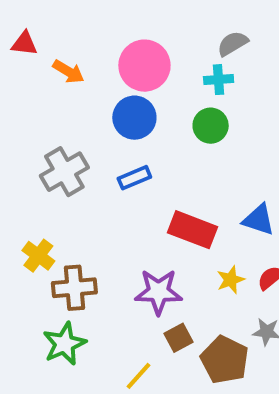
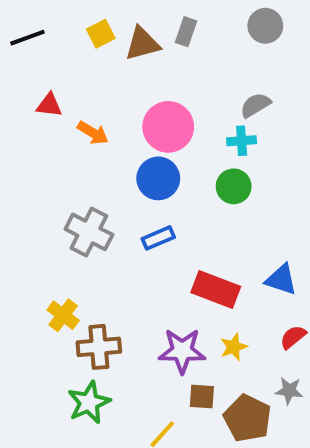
gray cross: (64, 172) -> (89, 232), turned -33
yellow star: (231, 280) -> (234, 347), moved
brown square: (179, 338) -> (202, 396), turned 32

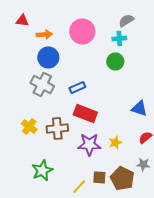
orange arrow: (93, 133) -> (44, 34), turned -35
blue circle: (158, 178) -> (48, 57), moved
red rectangle: (216, 289) -> (85, 113), moved
brown cross: (99, 347) -> (57, 128), moved
brown square: (202, 396) -> (99, 177), moved

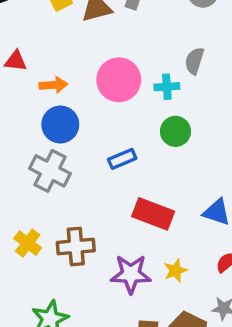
gray semicircle: (126, 20) -> (194, 61), turned -42
cyan cross: (119, 38) -> (167, 87), moved
blue rectangle: (77, 87) -> (122, 159), moved
red rectangle: (85, 113) -> (153, 214), moved

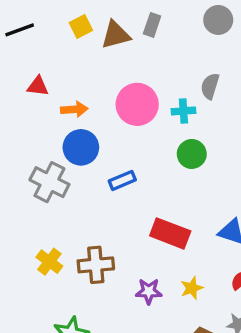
blue rectangle: (122, 159) -> (122, 180), moved
gray cross: (50, 171) -> (49, 182), moved
purple star: (131, 274) -> (149, 291), size x0.7

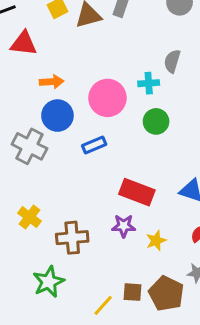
red triangle: (38, 86) -> (24, 43), moved, size x1.4
pink circle: (137, 104) -> (107, 98), moved
brown cross: (96, 265) -> (72, 238), moved
purple star: (149, 291) -> (124, 226), moved

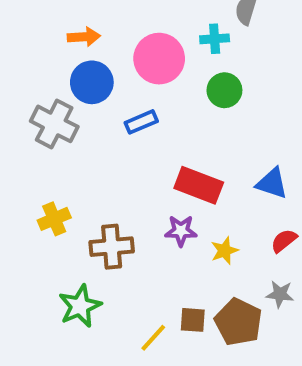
yellow cross: (30, 217) -> (54, 219), turned 30

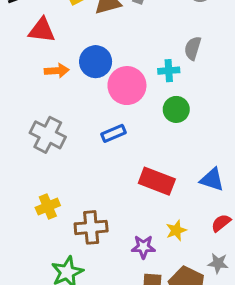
orange arrow: (84, 37) -> (57, 71), moved
blue circle: (92, 82) -> (96, 62), moved
purple star: (181, 231) -> (143, 247), moved

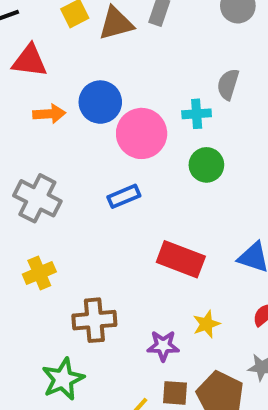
yellow cross: (48, 207) -> (39, 273), moved

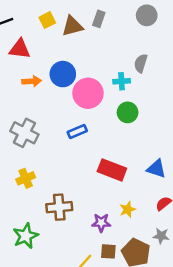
green star: (63, 379) -> (26, 236), moved

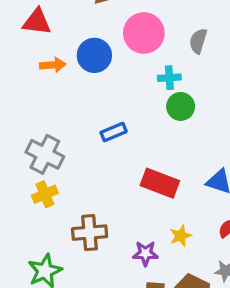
cyan cross: (122, 81) -> (169, 78), moved
pink circle: (88, 93) -> (144, 33), moved
gray cross: (24, 133) -> (45, 154), moved

